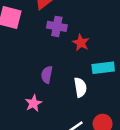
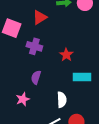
purple cross: (57, 26) -> (34, 46), moved
white semicircle: (80, 87) -> (62, 100), moved

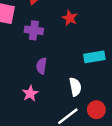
red star: (66, 55) -> (70, 18), moved

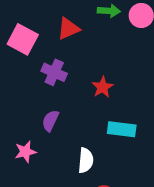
red star: (70, 18) -> (103, 87), moved

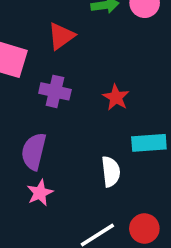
purple semicircle: (50, 121) -> (34, 151), moved, size x1.4
white semicircle: (86, 160) -> (111, 172), moved

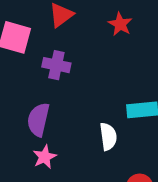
red star: (116, 97) -> (120, 24), moved

